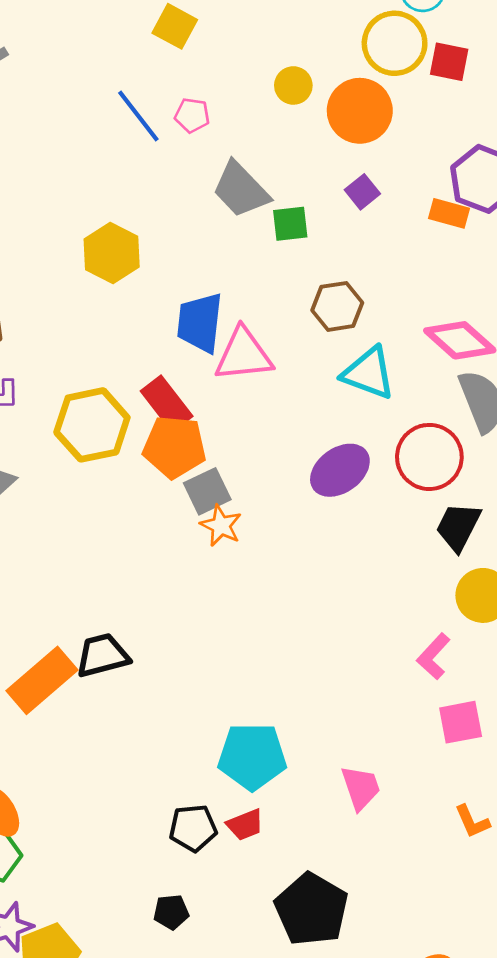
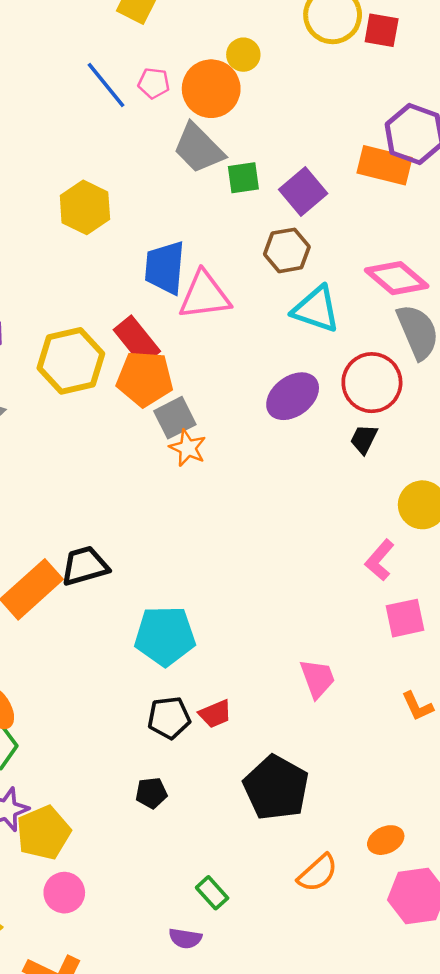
orange circle: (360, 111) -> (211, 89), moved
purple square: (362, 192) -> (303, 192), moved, size x1.5
orange rectangle: (449, 213) -> (384, 165), size x1.5
black trapezoid: (458, 527) -> (364, 439), moved, size x0.7
cyan pentagon: (252, 756) -> (165, 636), moved

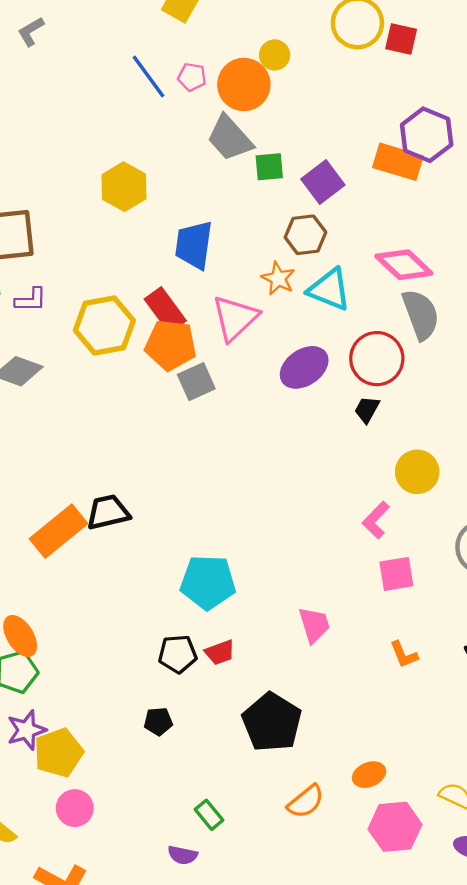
pink triangle: (204, 295) -> (235, 318), moved, turned -39
orange star: (188, 448) -> (278, 278), moved
cyan pentagon: (165, 636) -> (208, 582), moved

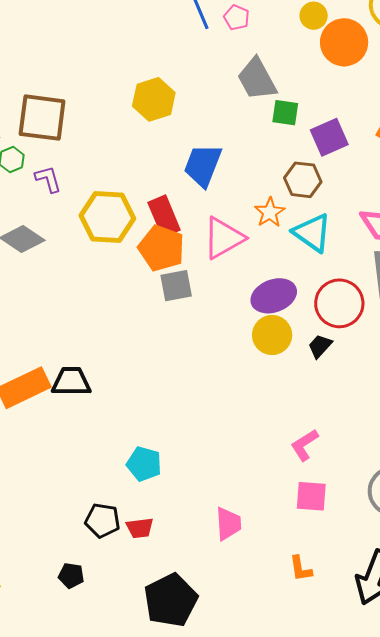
orange circle: (244, 85) -> (344, 42), moved
purple L-shape: (31, 300) -> (48, 179), turned -120
yellow circle: (417, 472) -> (272, 335), moved
cyan pentagon: (208, 582) -> (144, 464), size x0.7

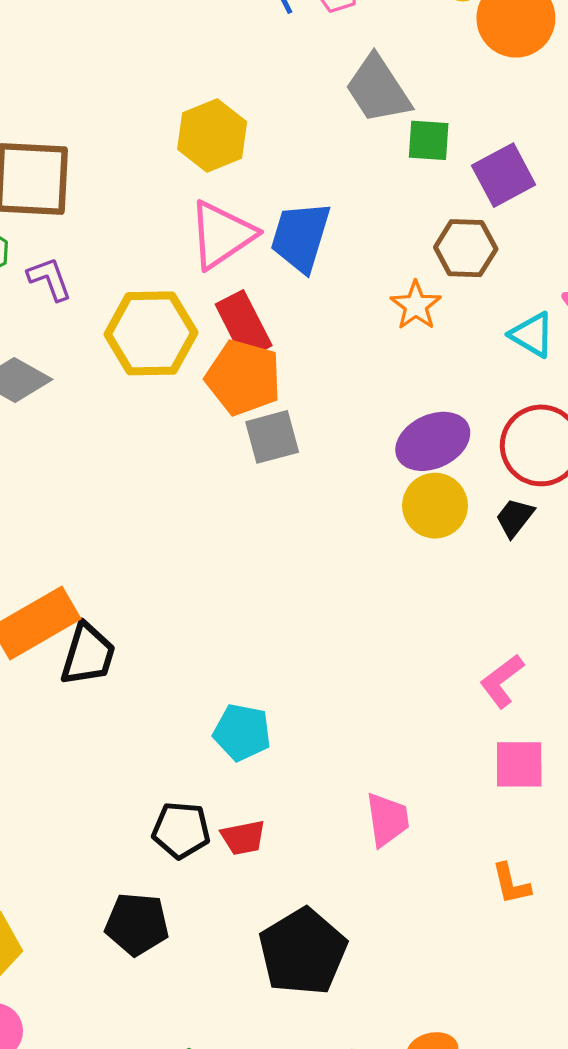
cyan triangle: (312, 233) -> (532, 335), moved, size x0.7
pink triangle: (224, 238) -> (222, 235), moved
black trapezoid: (71, 382) -> (88, 654), moved, turned 111
black pentagon: (71, 576) -> (137, 924), size x1.5

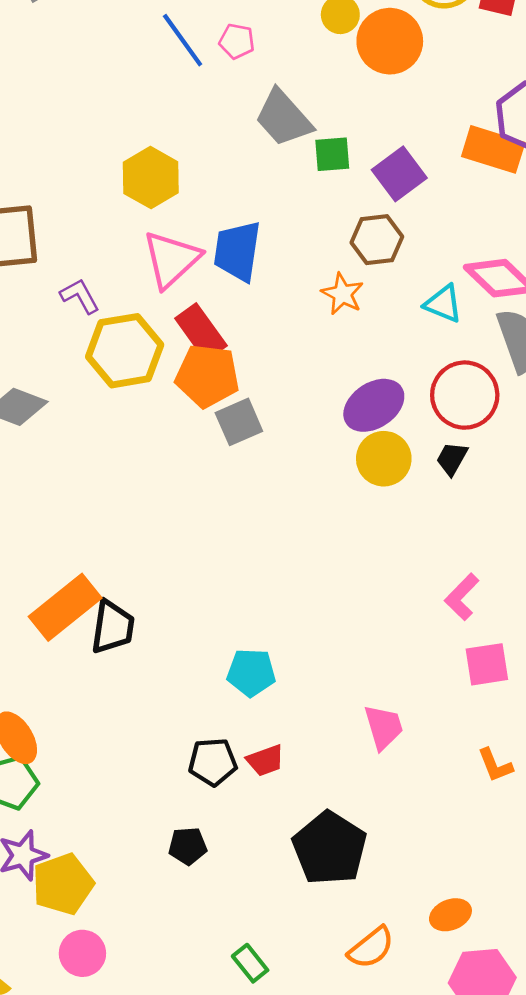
purple L-shape: (50, 279) -> (80, 296), moved
black pentagon: (137, 924) -> (188, 846), size x0.7

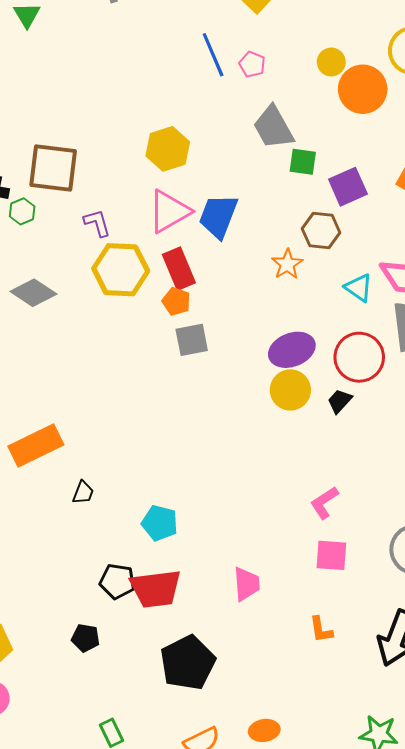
orange pentagon: (207, 376) -> (176, 301), size x0.6
black trapezoid: (113, 627) -> (83, 493), moved, size x0.6
red trapezoid: (265, 760) -> (156, 589), size x1.8

